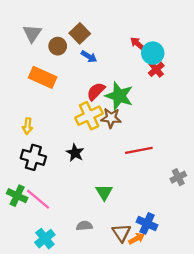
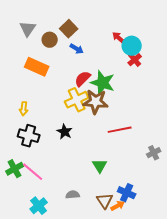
brown star: (111, 118) -> (96, 102), size x1.4
green triangle: (104, 192) -> (100, 166), moved
green cross: (17, 196) -> (15, 169), turned 36

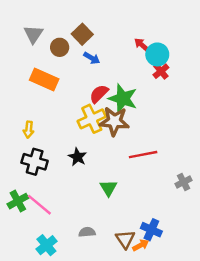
green triangle: (100, 166) -> (108, 188), moved

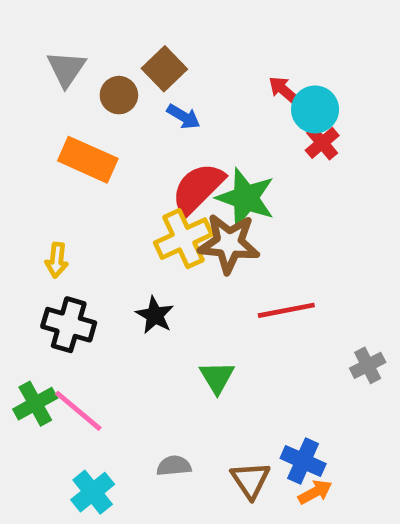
red semicircle: (99, 94) -> (198, 188), size x1.4
orange arrow: (141, 245) -> (315, 492), moved

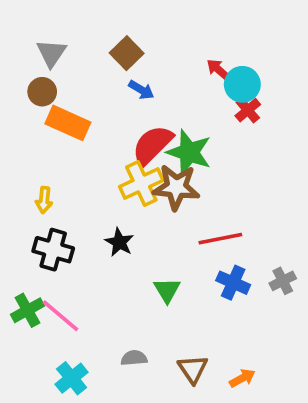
brown circle: (119, 95) -> (42, 92), moved
blue cross: (303, 461) -> (233, 283), moved

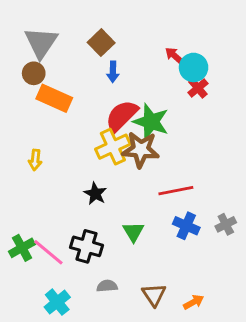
gray triangle: (51, 53) -> (41, 43), size x1.4
blue arrow: (141, 90) -> (113, 72), turned 60
black cross: (53, 250) -> (86, 246), moved

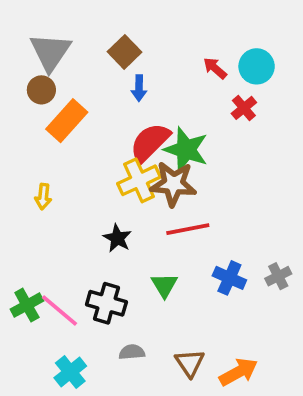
cyan circle: (194, 67) -> (257, 66), moved
orange rectangle: (54, 98) -> (67, 121), turned -72
red line: (176, 191) -> (188, 229), moved
orange arrow: (194, 302) -> (238, 372), size x1.5

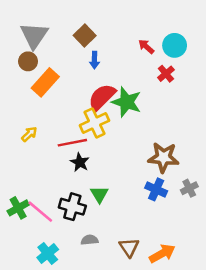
brown star: (173, 184) -> (163, 157), moved
yellow arrow: (43, 197) -> (29, 134), turned -140
red line: (188, 229) -> (72, 143), moved
green triangle: (164, 285) -> (99, 194), moved

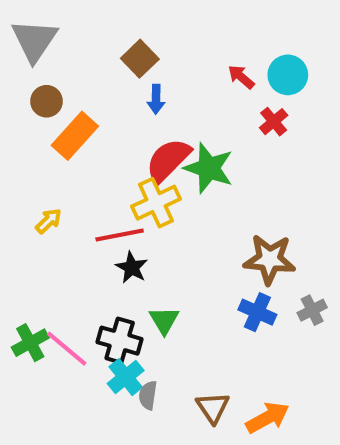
gray triangle: (34, 36) -> (34, 40), moved
gray semicircle: (90, 240) -> (148, 395), turned -77
cyan cross: (48, 253) -> (126, 377), moved

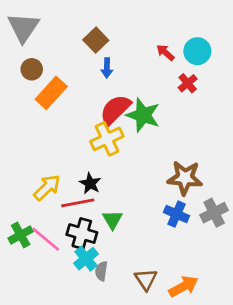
yellow arrow: (49, 221) -> (47, 188), moved, size x1.5
red line: (120, 235) -> (78, 203), moved
gray cross: (312, 310) -> (214, 213), size x1.4

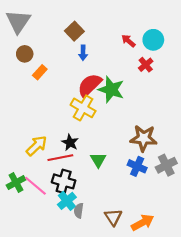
orange rectangle: (51, 93) -> (40, 72), size x0.6
yellow cross: (107, 139) -> (83, 108), turned -35
green triangle: (112, 220) -> (98, 160), moved

